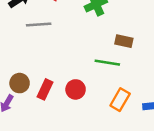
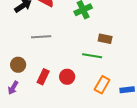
gray line: (39, 25) -> (41, 37), moved
brown circle: (20, 83) -> (18, 65), moved

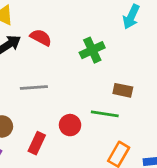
red circle: (67, 77) -> (70, 125), moved

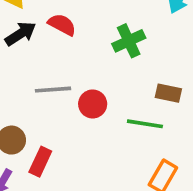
red circle: (70, 125) -> (93, 104), moved
red rectangle: (37, 143) -> (40, 162), moved

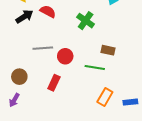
green cross: (129, 41) -> (86, 21), turned -30
red rectangle: (40, 162) -> (54, 83), moved

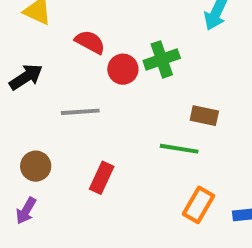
black arrow: (24, 17) -> (26, 77), moved
green cross: (86, 21) -> (162, 59), turned 36
red circle: (65, 56) -> (123, 69), moved

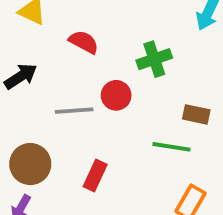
red circle: (123, 69) -> (116, 95), moved
brown circle: (36, 166) -> (30, 164), size x1.4

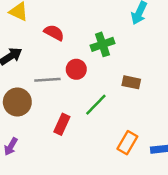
green line: (171, 147) -> (96, 105), moved, turned -55
brown circle: (30, 164) -> (17, 102), moved

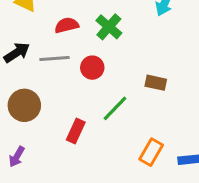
red semicircle: (54, 33) -> (67, 25), turned -42
green cross: (102, 44) -> (109, 27), moved, turned -30
gray line: (47, 80) -> (55, 59), moved

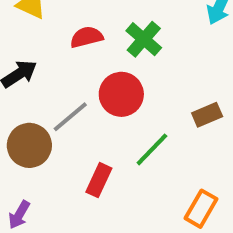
gray line: (55, 59) -> (70, 117), moved, turned -36
red circle: (92, 68) -> (121, 94), size x1.4
brown rectangle: (156, 83) -> (207, 115), turned -35

